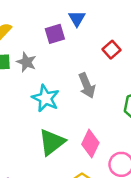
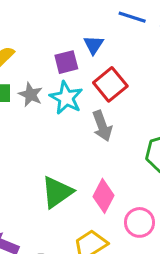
red square: (111, 50) -> (110, 84), moved, size x1.5
cyan star: (46, 98) -> (66, 98), moved

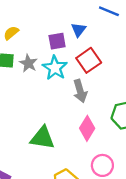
green triangle: (57, 192) -> (42, 138), turned 40
pink diamond: (103, 196) -> (87, 128), moved

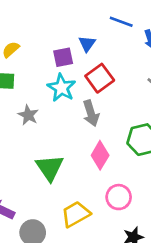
gray star: (28, 63) -> (28, 115), moved
green triangle: (42, 138) -> (50, 168), turned 48

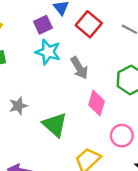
red square: (100, 78) -> (89, 24), moved
gray star: (28, 115) -> (18, 106), moved, turned -30

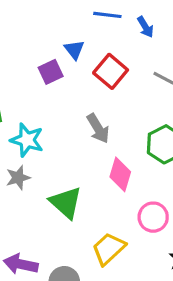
cyan star: (48, 52) -> (27, 140), moved

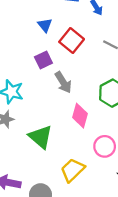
purple square: (51, 72) -> (43, 60), moved

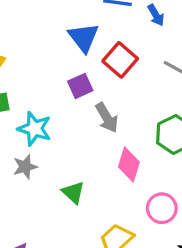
blue triangle: (45, 25) -> (84, 37), size x1.5
green triangle: (41, 137) -> (73, 192), size x0.7

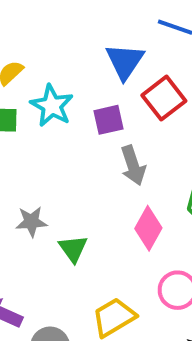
cyan star: (35, 129) -> (52, 106), moved
gray star: (25, 167) -> (31, 222), moved

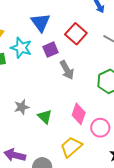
blue triangle: (125, 61) -> (41, 23), moved
pink diamond: (148, 228) -> (79, 114), moved

